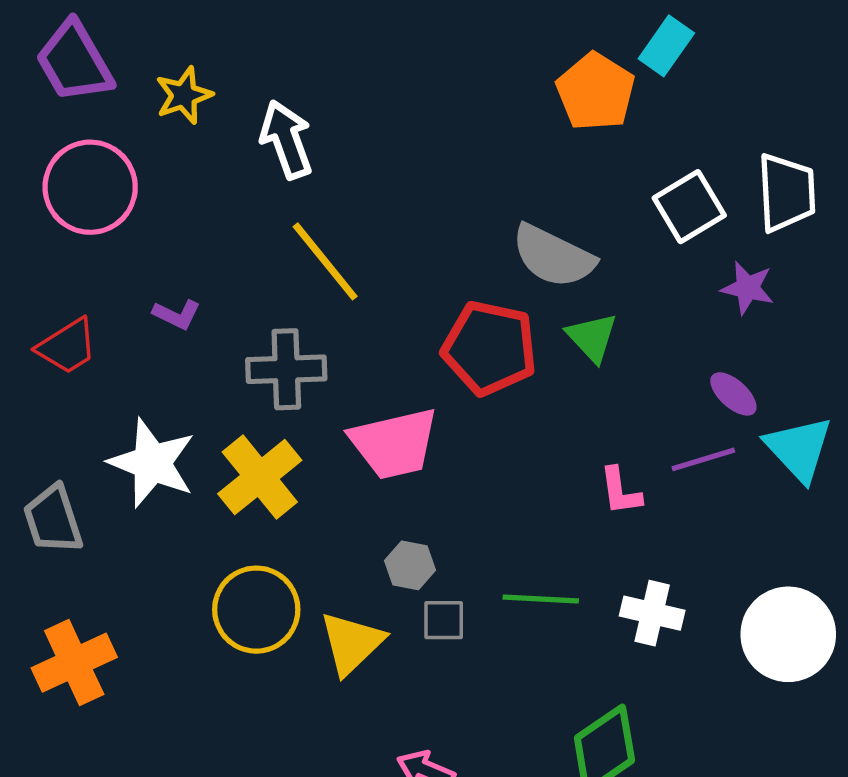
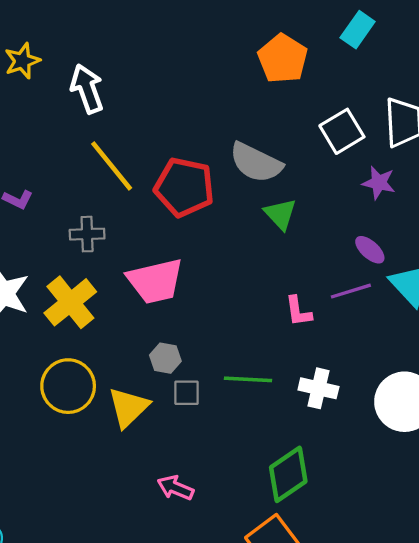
cyan rectangle: (666, 46) -> (358, 30), moved
red pentagon: (490, 348) -> (184, 187), moved
gray cross: (286, 369) -> (87, 234), size x0.7

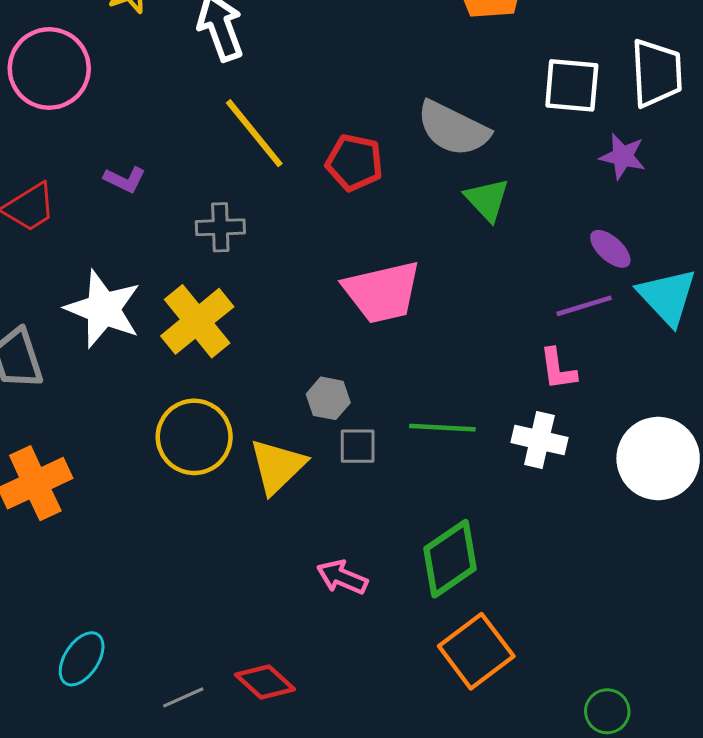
white square: (342, 131) -> (572, 85), turned 36
red pentagon: (184, 187) -> (354, 163), size x0.7
pink trapezoid: (155, 281) -> (382, 292), moved
pink L-shape: (298, 311) -> (558, 369), moved
green diamond: (288, 474) -> (450, 559), moved

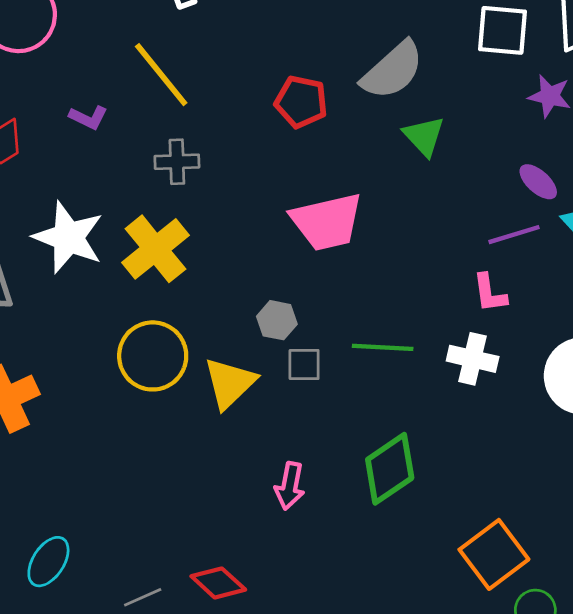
gray semicircle: (453, 129) -> (393, 70), turned -68
yellow line: (254, 133) -> (161, 75), moved
pink arrow: (342, 577) -> (290, 486), turned -102
orange square: (476, 651) -> (494, 554), moved

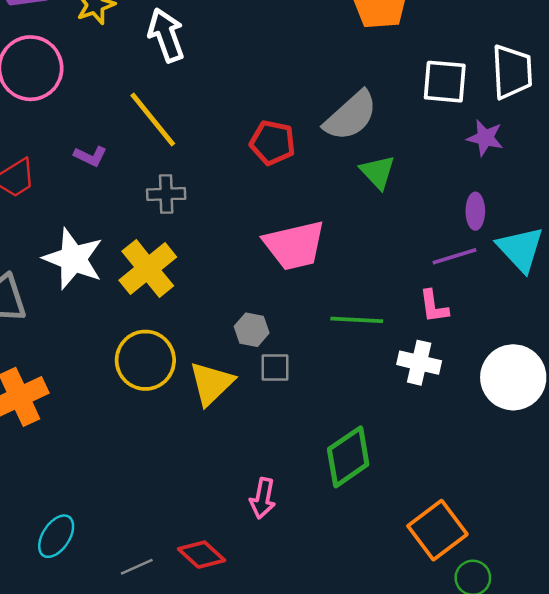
purple ellipse: (538, 182) -> (475, 211), turned 48
green line: (383, 347) -> (357, 320), moved
pink arrow: (290, 486) -> (263, 498), moved

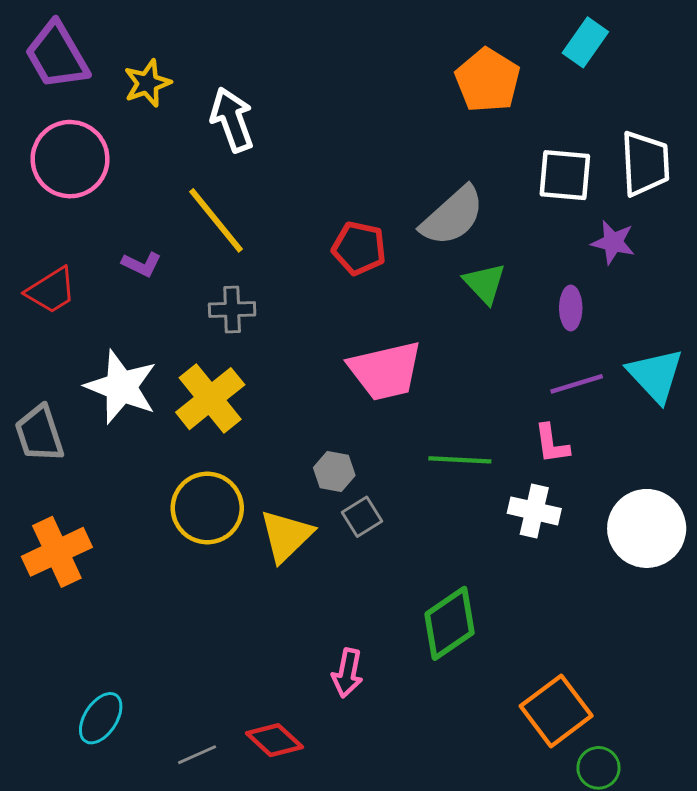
purple ellipse: (475, 211) -> (571, 308), moved
gray square: (275, 368) -> (362, 517), turned -32

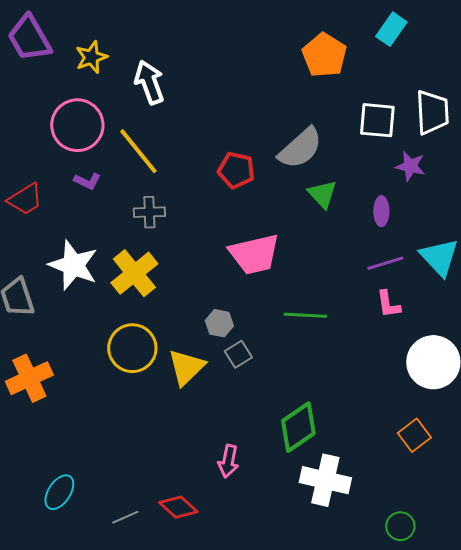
pink circle: (70, 159) -> (77, 125), moved
pink L-shape: (552, 444) -> (388, 304), moved
white cross: (534, 511) -> (325, 480), moved, size x1.4
orange square: (556, 711) -> (414, 435), moved, size x0.7

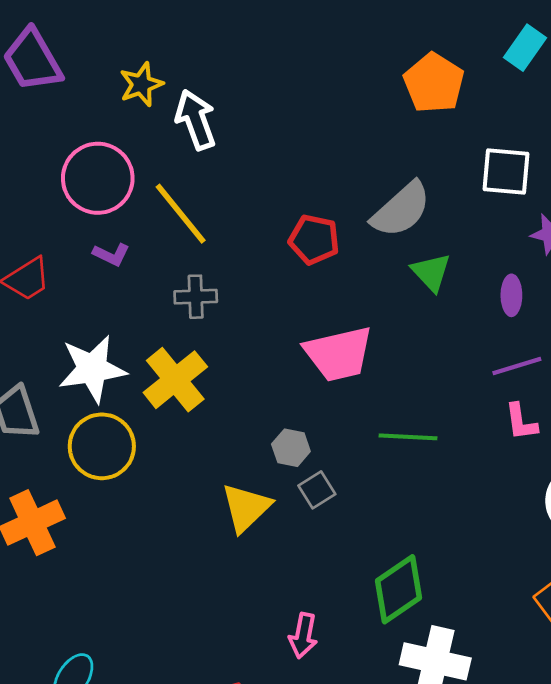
yellow star: (91, 57) -> (141, 84), moved
white star: (73, 265) -> (92, 369), turned -30
yellow circle: (132, 348) -> (102, 446), moved

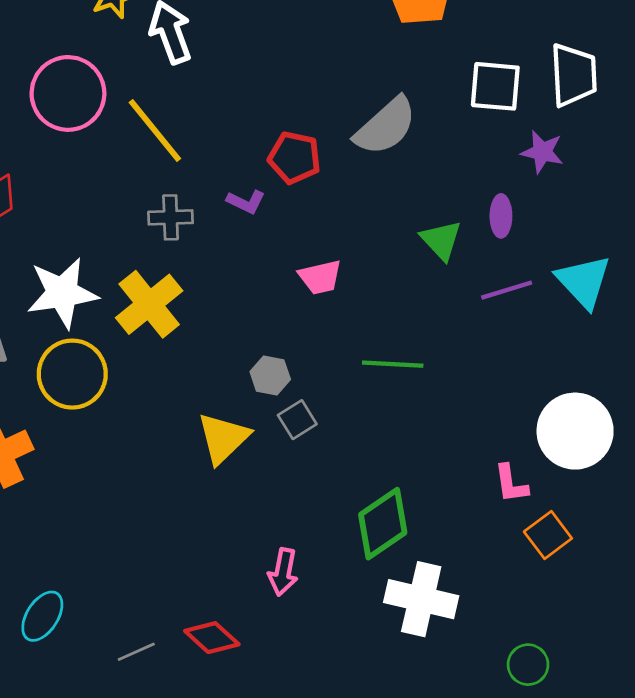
purple L-shape: (111, 254) -> (246, 202), moved
green triangle: (431, 272) -> (441, 240), moved
pink trapezoid: (339, 354) -> (320, 277), size x0.6
pink L-shape: (521, 422) -> (511, 484), moved

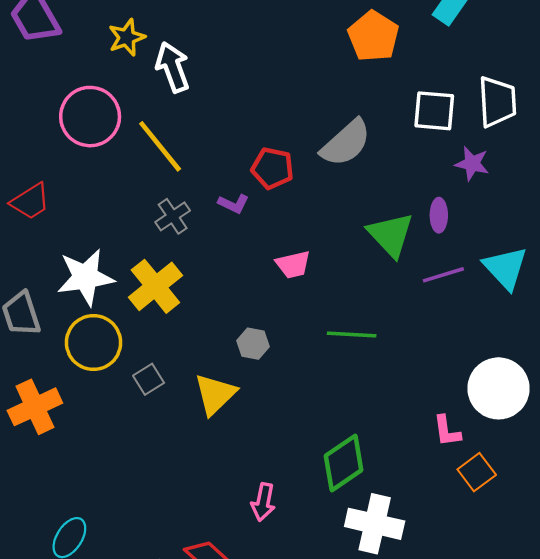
gray cross: (171, 217) -> (173, 216), turned -32
green triangle: (441, 240) -> (391, 235), size x1.4
gray square: (297, 420) -> (149, 379), moved

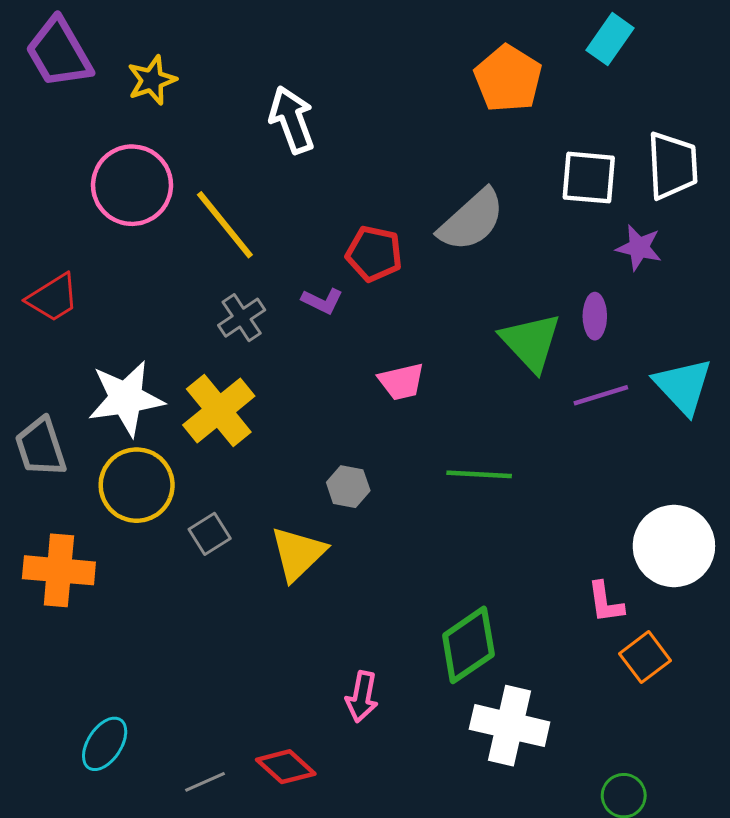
yellow star: (127, 37) -> (152, 80), moved
white arrow: (173, 67) -> (292, 120), moved
orange cross: (35, 407) -> (59, 570), turned 30

